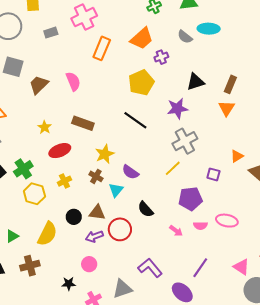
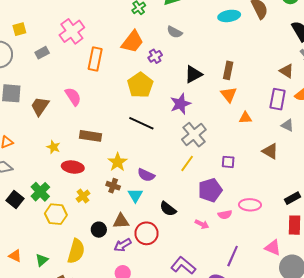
cyan ellipse: (209, 29) -> (229, 16), moved
red ellipse: (60, 151) -> (73, 167), turned 40
orange triangle: (237, 156) -> (245, 118), moved, turned 40

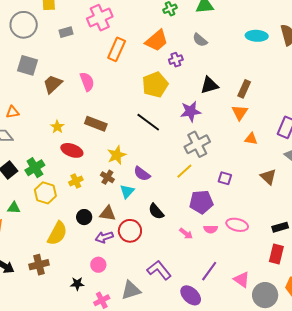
pink triangle: (273, 248) -> (242, 280), moved
green triangle: (42, 260) -> (14, 208), moved, turned 32

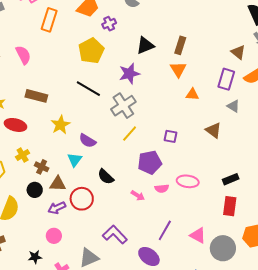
gray cross: (197, 144) -> (123, 106), moved
brown cross: (107, 177) -> (42, 167), moved

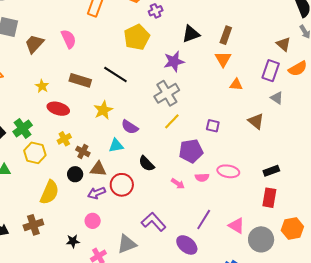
black line: (88, 89) -> (115, 75), moved
cyan triangle: (75, 160) -> (116, 146), turned 42

